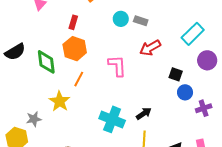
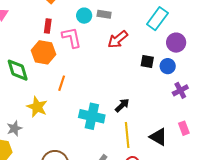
red rectangle: (73, 22) -> (48, 26), moved
pink L-shape: (117, 66) -> (72, 37), moved
orange line: (79, 79) -> (62, 83), moved
blue circle: (185, 92) -> (168, 66), moved

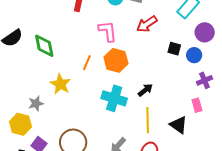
pink L-shape: (72, 37) -> (108, 31), moved
orange hexagon: (43, 52) -> (116, 60), moved
pink rectangle: (184, 128) -> (197, 105), moved

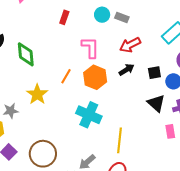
black square: (174, 49) -> (154, 73), turned -32
black arrow: (145, 90) -> (127, 70), moved
black triangle: (179, 125) -> (156, 103), moved

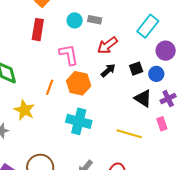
red rectangle: (64, 17) -> (38, 30), size x1.5
yellow line: (120, 140) -> (129, 134), moved, turned -70

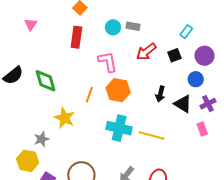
cyan rectangle: (148, 26) -> (186, 32), size x0.6
black square: (136, 69) -> (174, 55), moved
black arrow: (108, 70) -> (160, 94), moved, turned 147
yellow line: (129, 134) -> (151, 136), moved

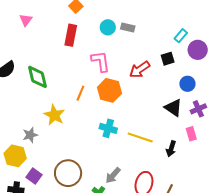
red arrow: (146, 52) -> (140, 70), moved
purple circle: (205, 56) -> (198, 50), moved
black arrow: (160, 94) -> (171, 149), moved
cyan cross: (119, 128) -> (108, 128), size x0.7

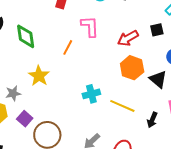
orange hexagon: (109, 90) -> (132, 68), moved
orange line: (80, 93) -> (68, 47), moved
cyan cross: (108, 128) -> (91, 94), turned -36
purple square: (34, 176) -> (25, 119), moved

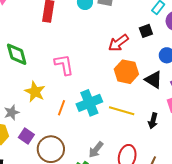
pink L-shape: (90, 26) -> (64, 65), moved
orange line: (68, 47) -> (61, 108), moved
cyan cross: (91, 94) -> (89, 103), size x1.4

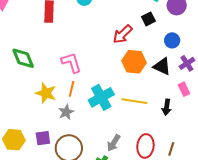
orange line: (61, 108) -> (72, 89), moved
gray star: (12, 112) -> (66, 112), moved
purple square: (26, 136) -> (43, 138), turned -35

